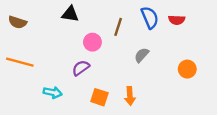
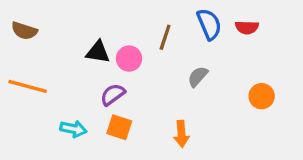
black triangle: (70, 14) -> (98, 52), moved
orange square: (99, 97) -> (119, 127), moved

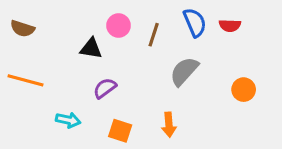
pink circle: (129, 59) -> (119, 26), moved
gray semicircle: (198, 77) -> (184, 71), size x1.5
orange square: (119, 127) -> (120, 131), moved

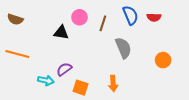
gray semicircle: (184, 71) -> (123, 48), turned 115
purple semicircle: (105, 88) -> (64, 69), moved

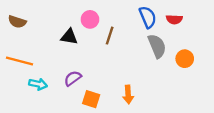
brown line: (103, 23) -> (110, 36), moved
gray semicircle: (123, 48) -> (157, 46), moved
orange circle: (163, 60) -> (185, 59), moved
cyan arrow: (46, 80) -> (38, 84), moved

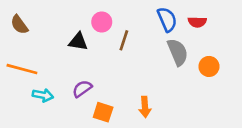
brown semicircle: (17, 22) -> (19, 25), turned 36

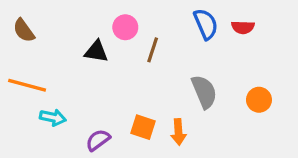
gray semicircle: (178, 52) -> (204, 92), moved
orange circle: (209, 66) -> (259, 100), moved
purple semicircle: (82, 89) -> (98, 140), moved
orange square: (103, 112) -> (143, 127), moved

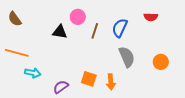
blue semicircle: (206, 24) -> (120, 28), moved, turned -132

